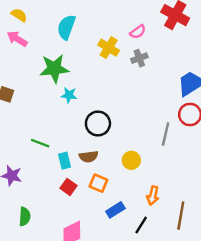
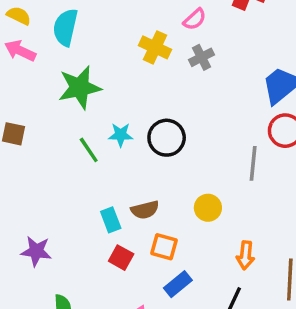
cyan semicircle: (66, 27) -> (65, 27), moved
cyan star: (69, 95) -> (121, 135), moved
black circle: (98, 124) -> (167, 138), moved
green line: (40, 143) -> (89, 150), moved, turned 42
blue rectangle: (115, 210) -> (178, 284), moved

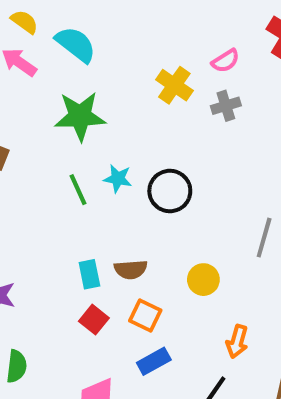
cyan semicircle: (65, 27) -> (76, 44), turned 105

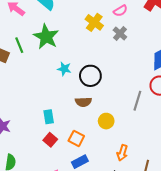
gray cross: (226, 106) -> (120, 33), turned -32
green star: (80, 116) -> (46, 37), turned 30
green line: (78, 190) -> (19, 45), moved
brown semicircle: (131, 269) -> (83, 102), moved

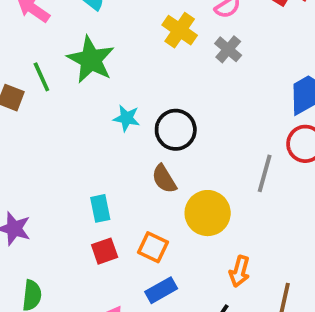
brown semicircle: (83, 102) -> (164, 179), turned 63
yellow circle: (106, 121) -> (208, 213), size x1.5
red square: (50, 140) -> (105, 251), turned 32

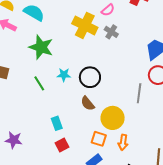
yellow cross: (180, 30) -> (85, 25), size x1.4
green line: (41, 77) -> (39, 83), moved
orange square: (153, 247) -> (99, 139), moved
orange arrow: (240, 271) -> (123, 142), moved

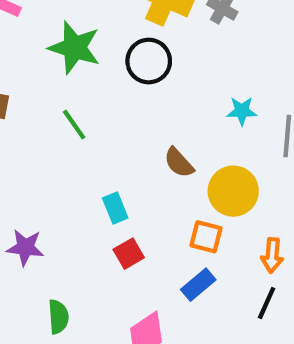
cyan star: (64, 75) -> (242, 111), moved
black circle: (90, 77) -> (149, 61), moved
orange arrow: (123, 142) -> (272, 255), moved

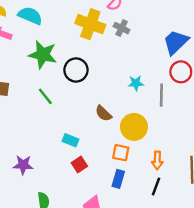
black circle: (149, 61) -> (76, 70), moved
cyan rectangle: (115, 208) -> (70, 140), turned -42
blue rectangle: (198, 285) -> (118, 179), turned -30

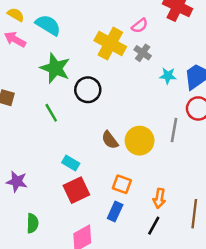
cyan star: (136, 83) -> (168, 76), moved
yellow circle: (134, 127) -> (140, 141), moved
red square: (79, 165) -> (76, 190), size x1.5

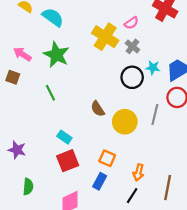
pink arrow: (15, 39) -> (22, 54), moved
black circle: (88, 90) -> (132, 77), moved
brown semicircle: (110, 140) -> (98, 109), moved

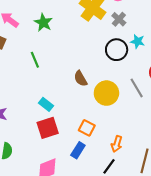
green star: (56, 55) -> (43, 23), size x0.7
gray line: (155, 115) -> (137, 88), turned -48

